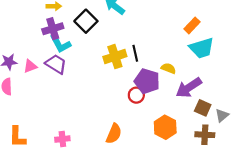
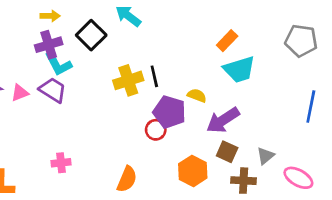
brown square: (203, 108) -> (227, 152), moved
pink cross: (62, 139) -> (61, 163), moved

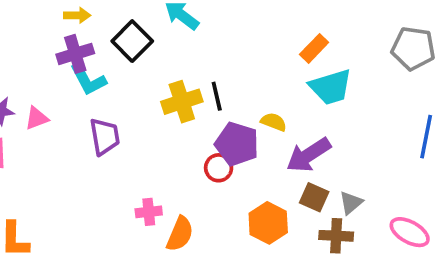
purple trapezoid: (53, 90) -> (105, 137), moved, turned 48
gray triangle: (265, 156) -> (351, 203), moved
pink cross: (61, 163) -> (149, 212), moved

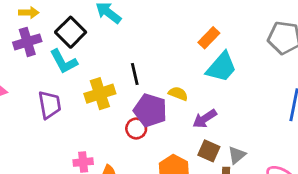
cyan L-shape: (88, 80) -> (64, 61), moved
cyan trapezoid: (331, 87) -> (221, 67), turned -32
yellow cross: (182, 102) -> (100, 94), moved
purple arrow: (309, 155) -> (205, 119), size x0.7

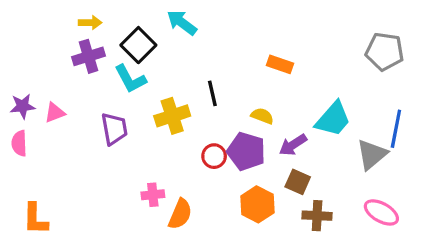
orange rectangle: (209, 38) -> (280, 64), moved, turned 65
cyan trapezoid: (221, 67) -> (333, 119), moved
purple pentagon: (150, 110) -> (246, 151), moved
gray triangle: (237, 155) -> (372, 155), moved, size x1.5

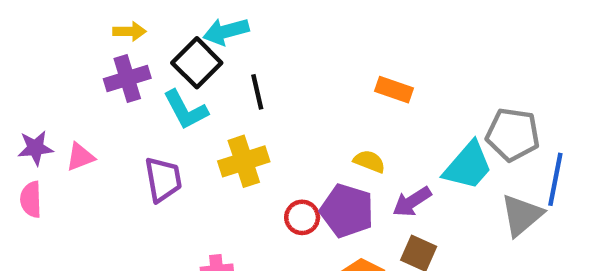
cyan arrow: (182, 23) -> (226, 31), moved, turned -52
gray pentagon: (385, 51) -> (513, 134), moved
black line: (212, 93) -> (257, 92), moved

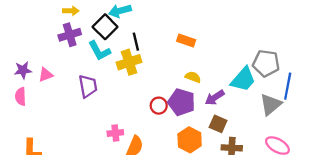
orange rectangle: (394, 90) -> (186, 40), moved
yellow cross: (244, 161) -> (129, 62), moved

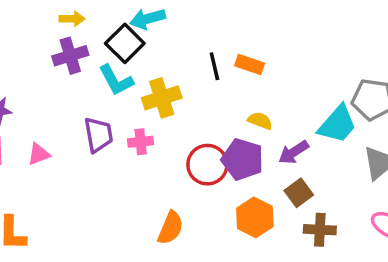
black line: (136, 42) -> (214, 66), moved
pink triangle: (46, 75) -> (39, 154), moved
red circle: (159, 106) -> (207, 165), size x1.5
brown square: (218, 124) -> (299, 193), turned 30
pink cross: (115, 133) -> (141, 142), moved

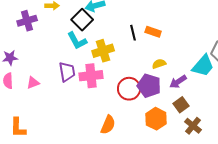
purple cross: (70, 56) -> (27, 21), moved
yellow semicircle: (260, 121) -> (159, 64), turned -40
pink cross: (141, 142) -> (91, 76), size x1.6
brown cross: (320, 230) -> (193, 126), turned 36

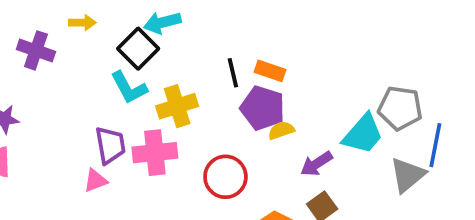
purple cross: (27, 21) -> (36, 50), turned 36
pink triangle: (33, 83) -> (95, 181), moved
purple pentagon: (149, 86) -> (263, 108), moved

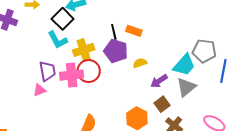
purple pentagon: (263, 108) -> (116, 51), moved
gray triangle: (408, 175) -> (186, 87), moved
red circle: (225, 177) -> (89, 71), moved

